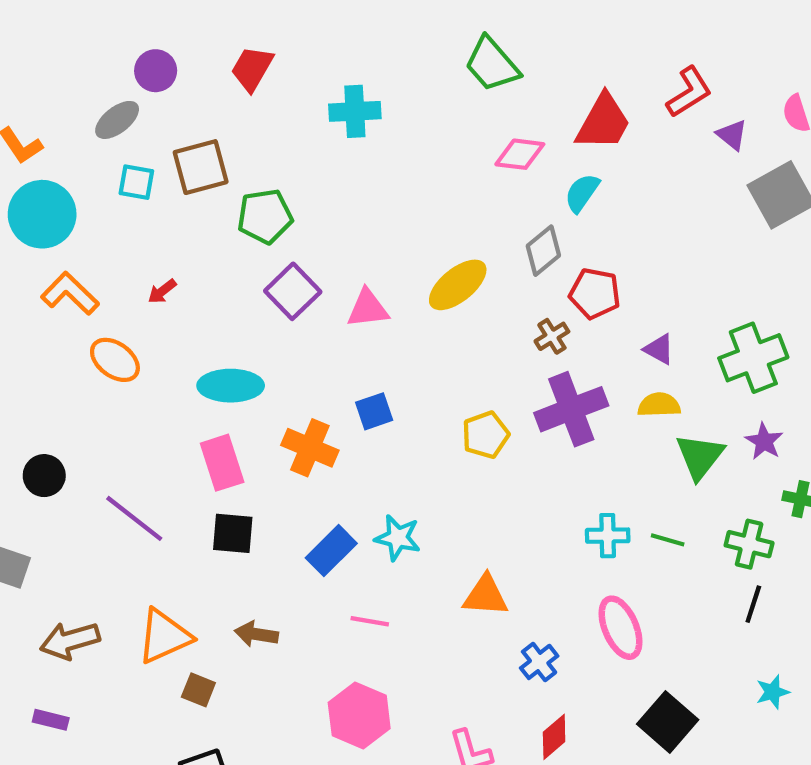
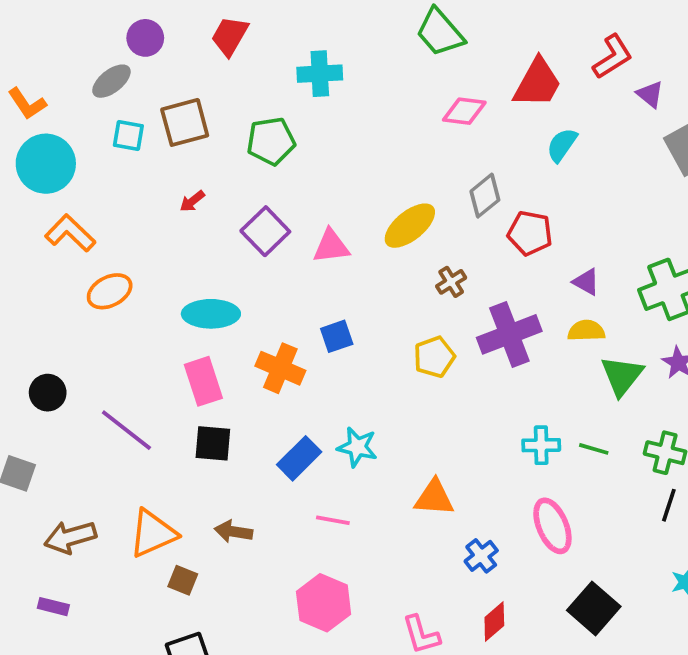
cyan semicircle: (582, 193) -> (562, 145), moved
green pentagon: (265, 216) -> (271, 141), moved
red arrow: (162, 291) -> (192, 201), moved
brown cross: (552, 336) -> (451, 282), moved
orange ellipse: (115, 360) -> (110, 291), turned -63

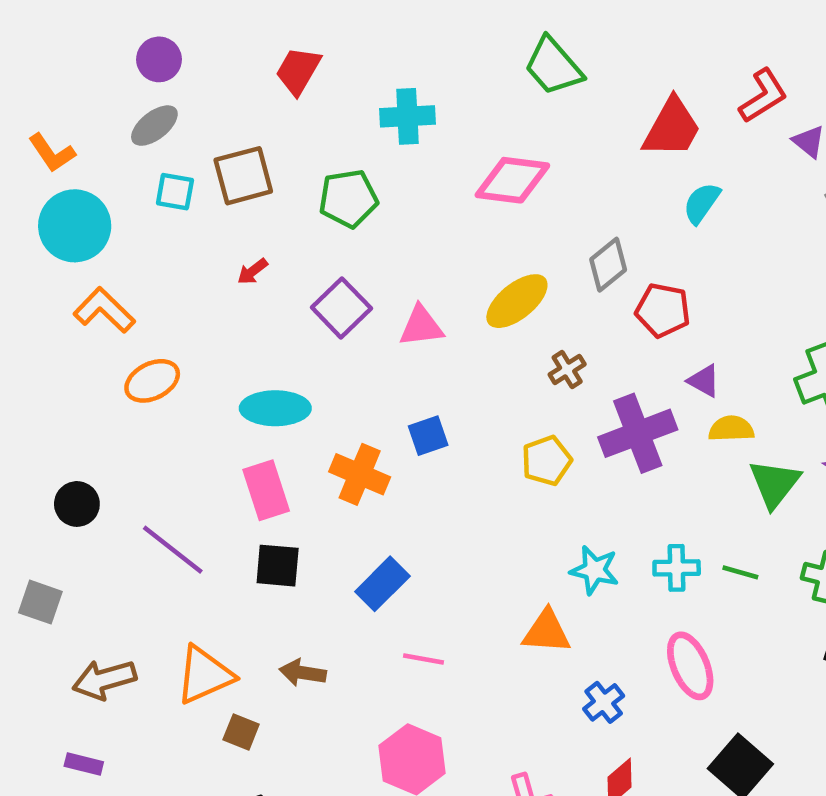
purple circle: (145, 38) -> (159, 59), moved
pink diamond: (464, 111) -> (512, 180), moved, size x1.4
purple triangle: (586, 282) -> (704, 381), moved
cyan star: (357, 447) -> (594, 570), moved

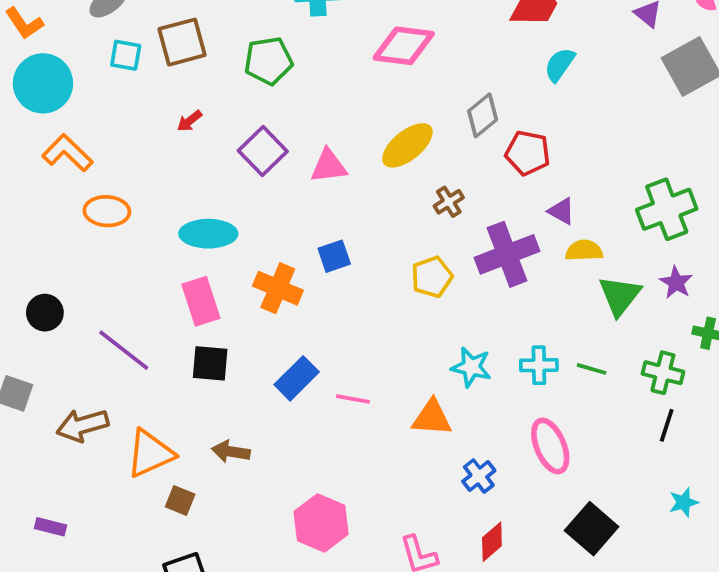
orange ellipse: (152, 381) -> (107, 211), turned 30
pink line: (423, 659) -> (353, 399), moved
brown arrow: (104, 680) -> (82, 425), moved

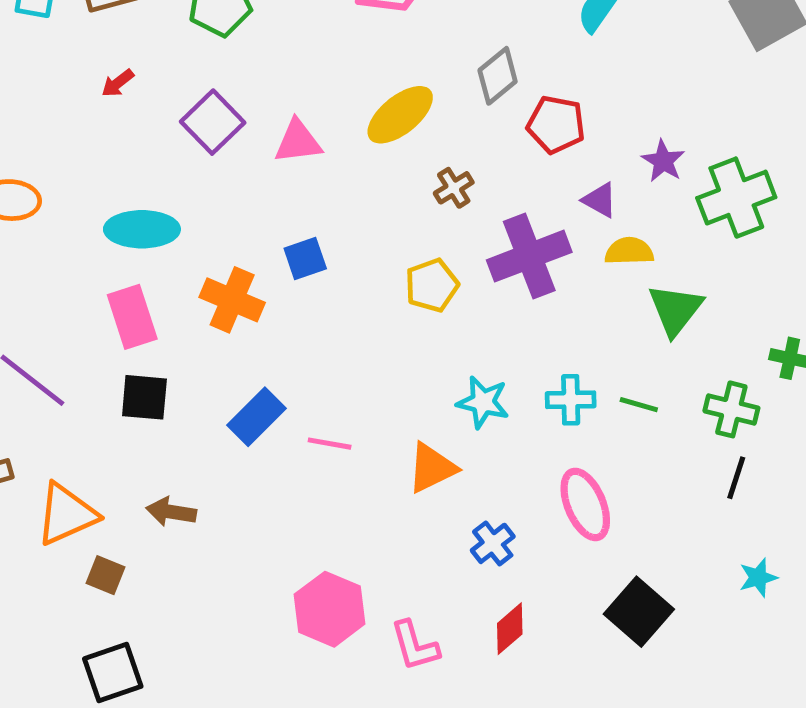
purple star: (676, 283) -> (663, 161), moved
orange triangle: (432, 418) -> (432, 468), turned -30
pink hexagon: (321, 523) -> (330, 609), moved

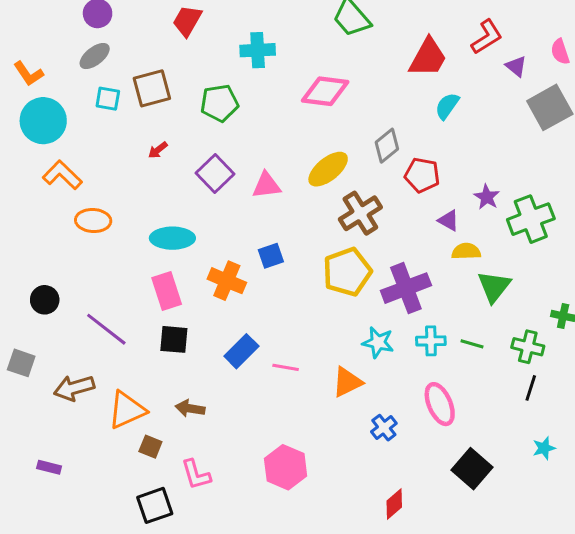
brown cross: (454, 188) -> (360, 213), size x1.8
purple cross: (529, 256) -> (406, 288), moved
yellow pentagon: (432, 285) -> (347, 272), size x1.5
red diamond: (510, 629) -> (394, 504), moved
pink L-shape: (415, 646) -> (196, 475), moved

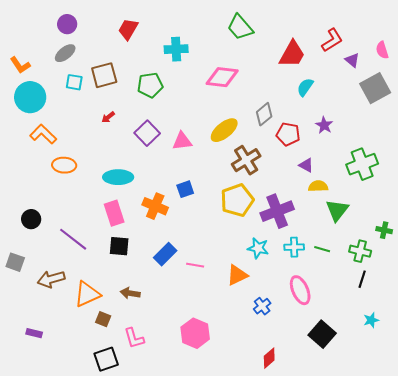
purple star: (487, 197) -> (324, 125), moved

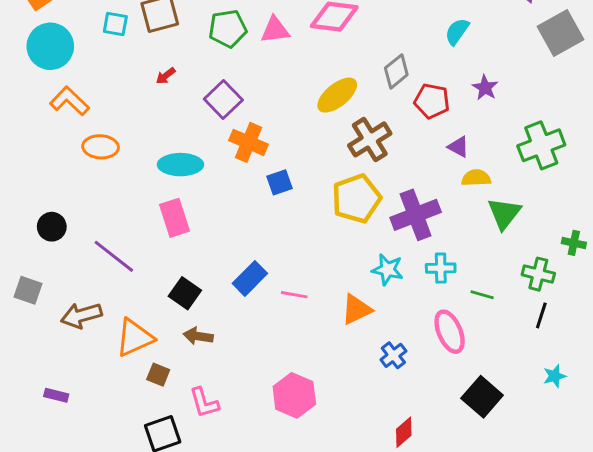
pink triangle: (182, 141) -> (275, 30), moved
orange cross: (155, 206) -> (248, 142), moved
black square: (119, 246) -> (185, 293), moved, turned 30
green line: (322, 249) -> (482, 295), moved

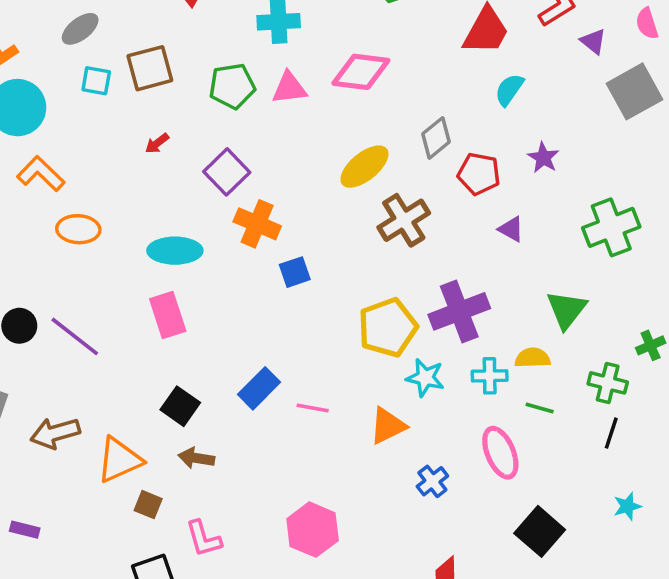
yellow semicircle: (476, 178) -> (533, 358), moved
yellow pentagon: (356, 199) -> (388, 328), moved
green cross: (574, 243) -> (651, 345), turned -35
purple line: (114, 256) -> (75, 336), moved

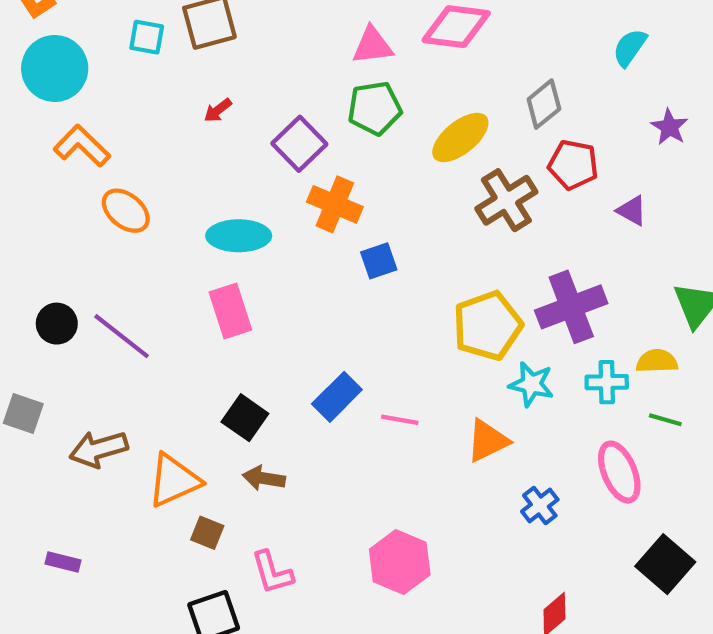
green pentagon: (232, 86) -> (375, 108), moved
red pentagon: (479, 174) -> (573, 165), moved
orange ellipse: (78, 229) -> (126, 211), turned 36

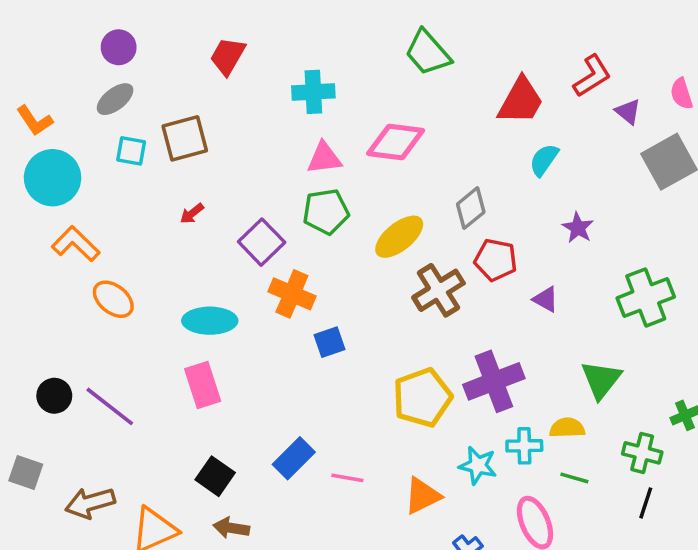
cyan star: (531, 384) -> (478, 465), moved

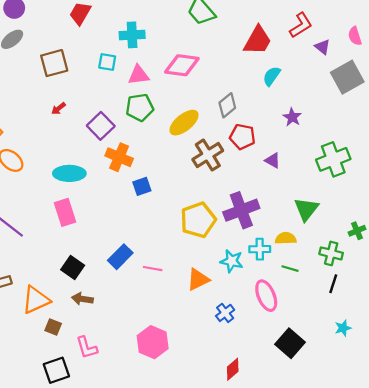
cyan square: (131, 151) -> (107, 62), moved

